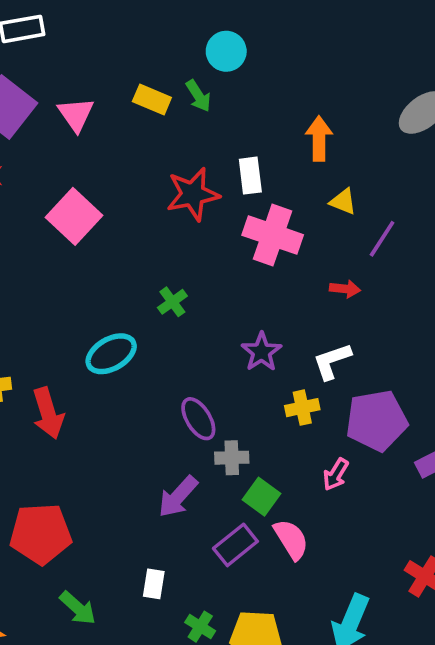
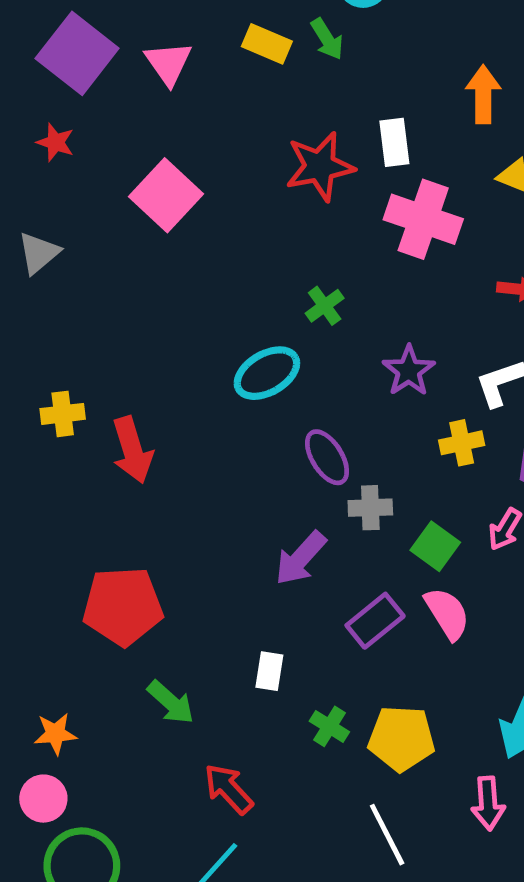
green cross: (172, 302) -> (325, 306), moved
cyan ellipse: (111, 354) -> (267, 373), moved
green square: (261, 497) -> (435, 546), moved

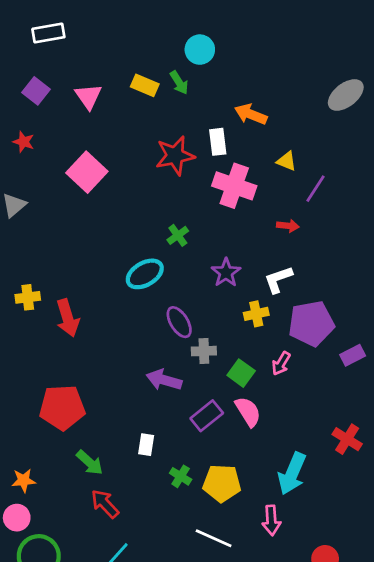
purple square: (77, 53) -> (36, 91), size x0.6
orange arrow: (483, 94) -> (251, 114), moved, turned -68
purple arrow: (301, 558) -> (164, 380), turned 64
red arrow: (228, 789) -> (105, 504), moved
white line: (387, 835) -> (214, 538), turned -39

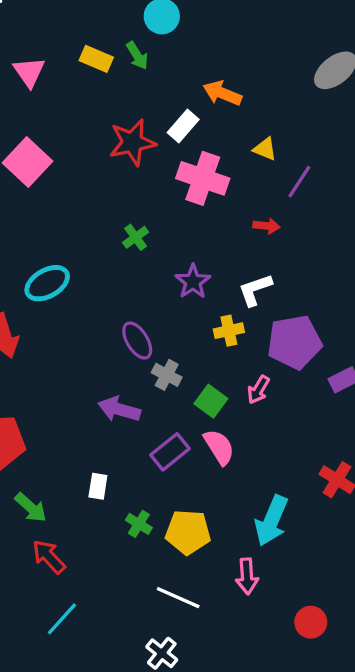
white rectangle: (218, 142) -> (183, 126), turned 48
cyan ellipse: (145, 274) -> (47, 283), moved
gray cross: (204, 351) -> (167, 375), turned 30

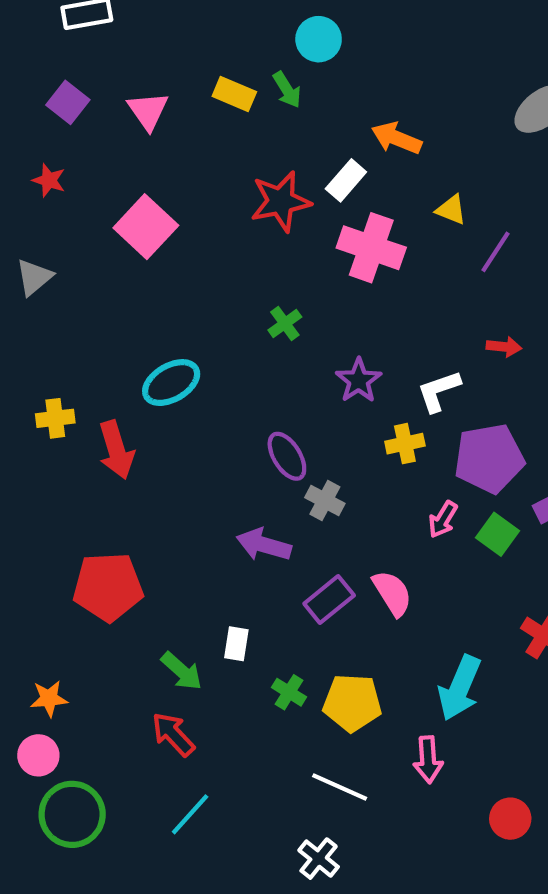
red arrow: (267, 226) -> (504, 347), moved
green square: (211, 401) -> (498, 534), moved
green arrow: (31, 508) -> (182, 671), moved

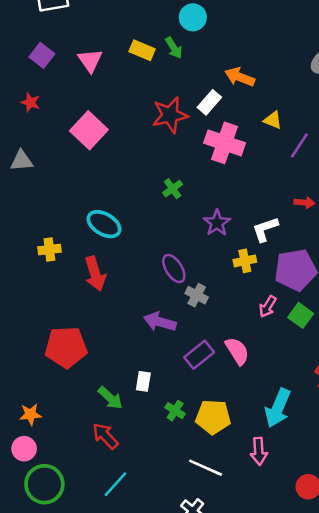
gray triangle: (34, 277) -> (22, 161), turned 35
cyan ellipse: (171, 383) -> (104, 224), turned 60
yellow cross: (55, 418) -> (49, 249), moved
red arrow: (116, 450) -> (95, 274), moved

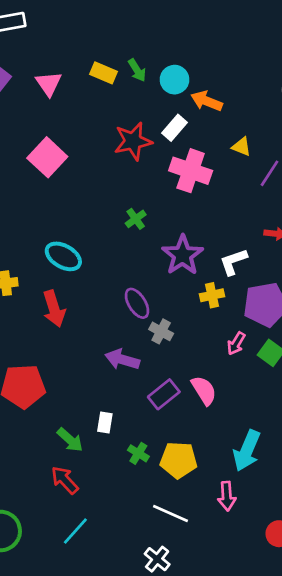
cyan circle: (193, 17) -> (174, 80), moved
purple star: (217, 223) -> (183, 255), size x1.4

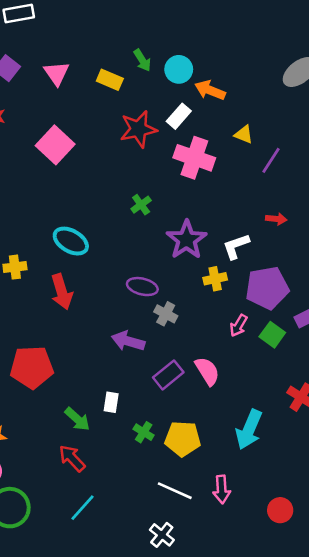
yellow rectangle: (104, 73) -> (110, 80), moved
purple ellipse: (137, 303) -> (142, 287), turned -44
pink arrow: (227, 496) -> (222, 489), moved

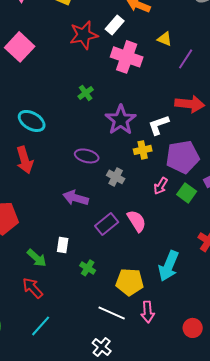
red arrow: (276, 219) -> (190, 104), size x1.8
gray cross: (166, 314) -> (116, 177), moved
yellow pentagon: (183, 439) -> (130, 282), moved

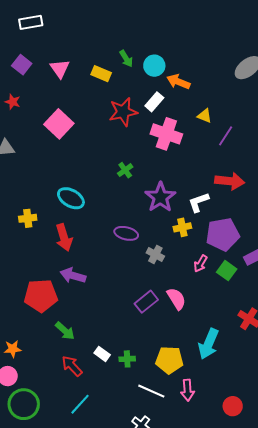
purple arrow: (76, 198) -> (73, 276), moved
white rectangle: (63, 245) -> (102, 354), moved, turned -63
green arrow: (37, 258) -> (65, 331), moved
green cross: (88, 268) -> (127, 359), moved, turned -35

